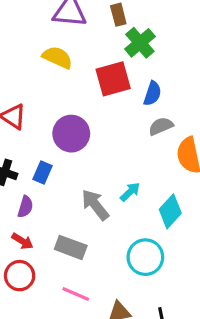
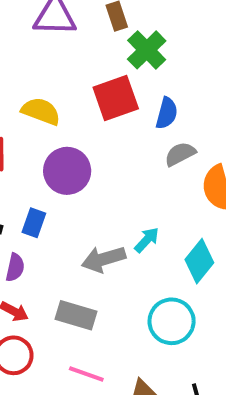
yellow semicircle: (57, 57) -> (41, 111), moved
gray arrow: (95, 205) -> (104, 259), turned -64

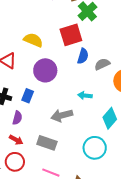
blue semicircle: (167, 113) -> (83, 56), moved
cyan arrow: (147, 240) -> (85, 96), moved, turned -128

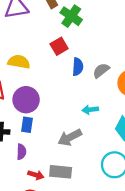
red square: (71, 35) -> (59, 46), size x0.7
purple circle: (45, 70) -> (26, 100), moved
red arrow: (16, 140) -> (36, 175), moved

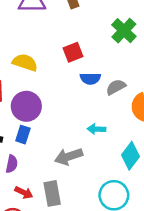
green cross: (71, 16) -> (124, 31), moved
blue semicircle: (78, 67) -> (90, 79), turned 78
gray rectangle: (61, 172) -> (52, 193), turned 65

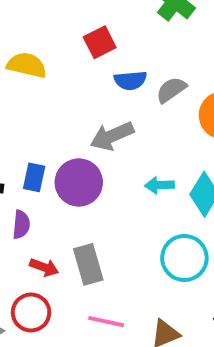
purple circle: (26, 106) -> (79, 182), moved
cyan arrow: (97, 129) -> (159, 185), moved
gray arrow: (69, 157) -> (112, 136), moved

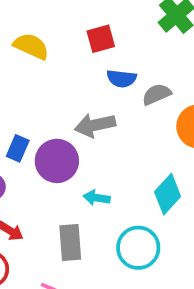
cyan arrow: (159, 185) -> (97, 198), moved
gray rectangle: (88, 264) -> (70, 243), moved

